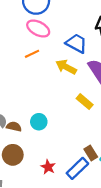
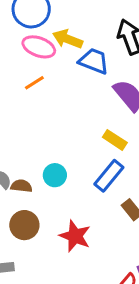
yellow arrow: (66, 67) -> (68, 39), moved
red star: (48, 167) -> (75, 236), size x1.5
blue rectangle: (77, 168) -> (109, 176), moved

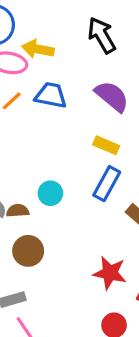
blue trapezoid: (94, 61) -> (51, 95), moved
red star: (75, 236) -> (110, 273), moved

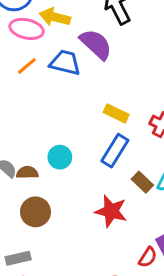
purple semicircle: (112, 96) -> (96, 44), moved
red star: (110, 273) -> (111, 211), moved

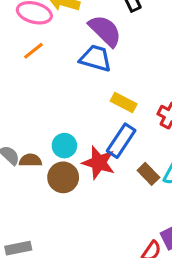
blue trapezoid: (65, 62) -> (96, 58), moved
red star: (111, 211) -> (99, 163), moved
brown circle: (35, 212) -> (63, 177), moved

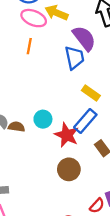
orange line: (33, 51) -> (29, 46), turned -49
blue trapezoid: (96, 58) -> (75, 58), turned 55
brown circle: (63, 177) -> (69, 169), moved

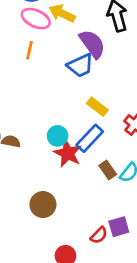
blue trapezoid: (75, 58) -> (80, 66), turned 75
cyan circle: (43, 119) -> (58, 136), moved
brown circle: (69, 169) -> (43, 205), moved

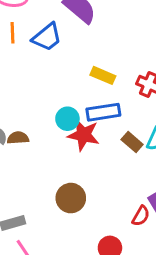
blue trapezoid: (80, 66) -> (47, 37), moved
blue rectangle: (90, 138) -> (103, 112), turned 52

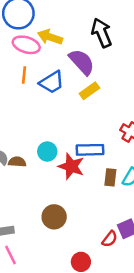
yellow rectangle: (103, 75) -> (89, 91), moved, turned -66
cyan circle: (67, 119) -> (47, 152), moved
brown rectangle: (132, 142) -> (110, 177), turned 48

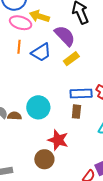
blue rectangle: (90, 150) -> (81, 93), moved
cyan circle: (47, 152) -> (38, 107), size x1.5
red star: (71, 166) -> (58, 140), moved
brown rectangle: (110, 177) -> (76, 112), moved

